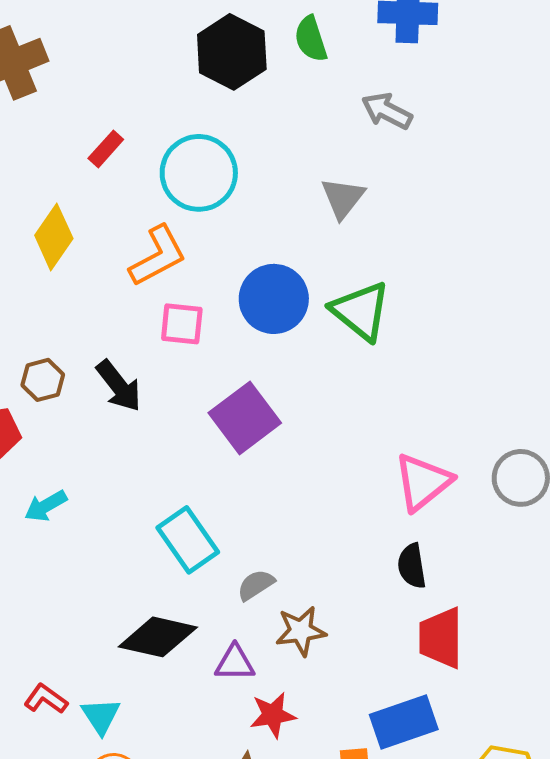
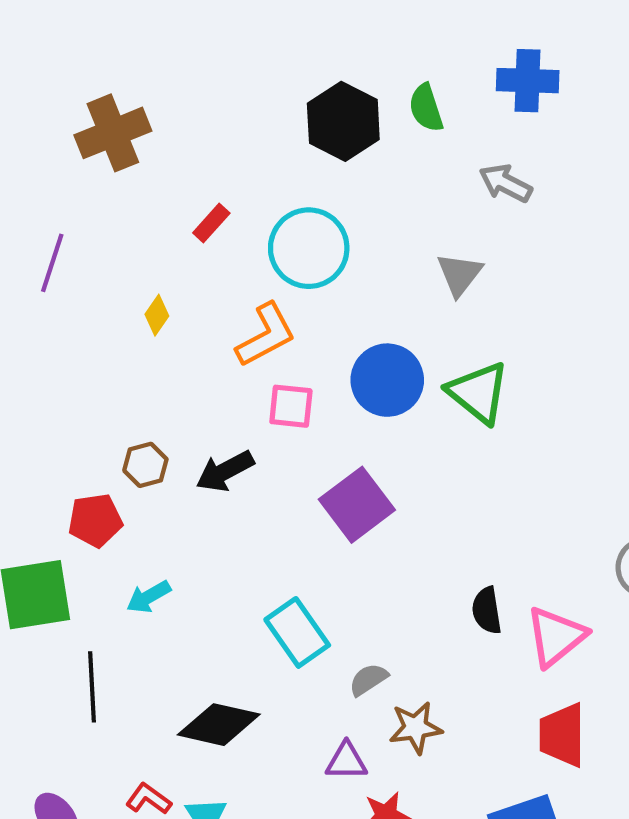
yellow diamond: (54, 237) -> (157, 315), size x0.6
black arrow: (119, 386) -> (225, 471), turned 100
pink triangle: (423, 482) -> (556, 637), moved
black semicircle: (412, 566) -> (487, 610), moved
black diamond: (158, 637) -> (219, 725), moved

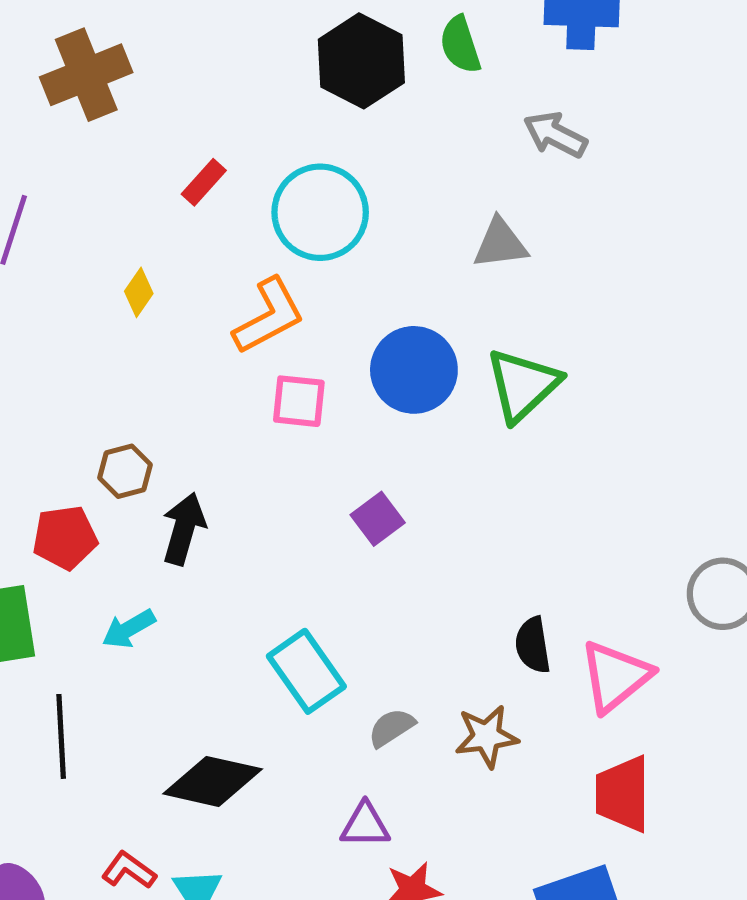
gray triangle: (459, 274) -> (500, 244), turned 45
green triangle: (478, 393) -> (523, 385), turned 38
black arrow: (225, 471) -> (184, 529), moved, turned 134
purple square: (357, 505) -> (378, 519), size x0.6
brown star: (416, 728) -> (486, 736), moved

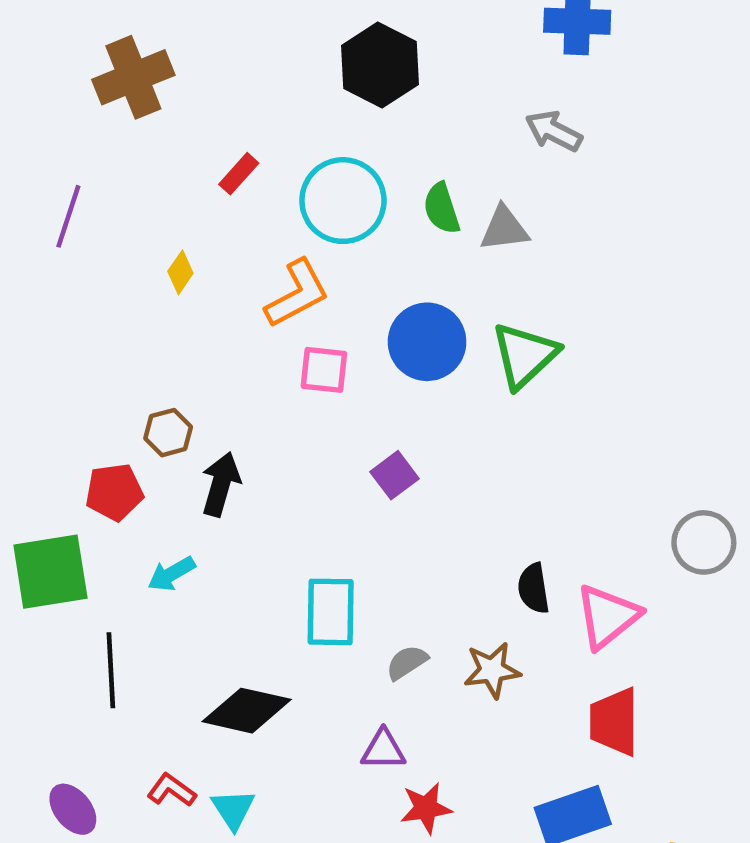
green semicircle: (460, 45) -> (442, 208), moved
cyan rectangle: (306, 671) -> (331, 612), turned 36

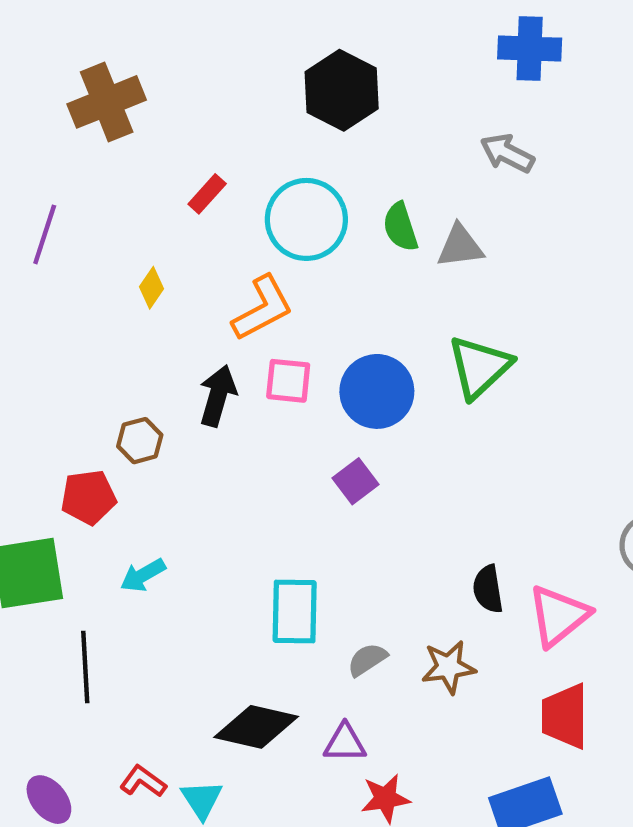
blue circle: (427, 342) -> (377, 391), moved
black arrow: (221, 484) -> (218, 396), moved
black diamond: (247, 711) -> (256, 727), moved

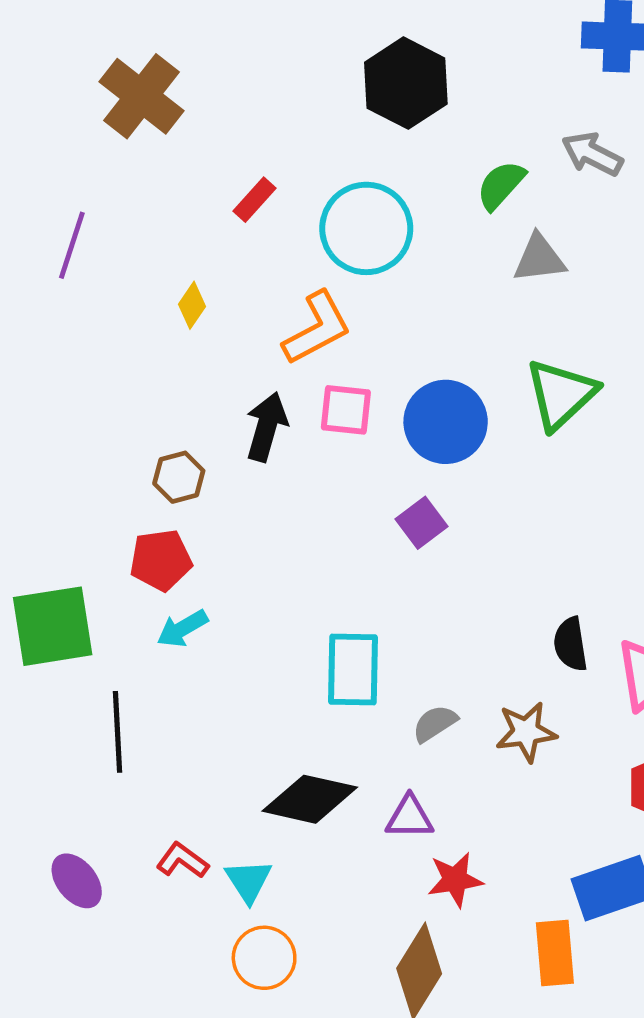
brown cross: (107, 102) -> (142, 96), turned -30
green semicircle: (400, 227) -> (501, 185), moved, turned 60
red pentagon: (88, 497) -> (161, 560), moved

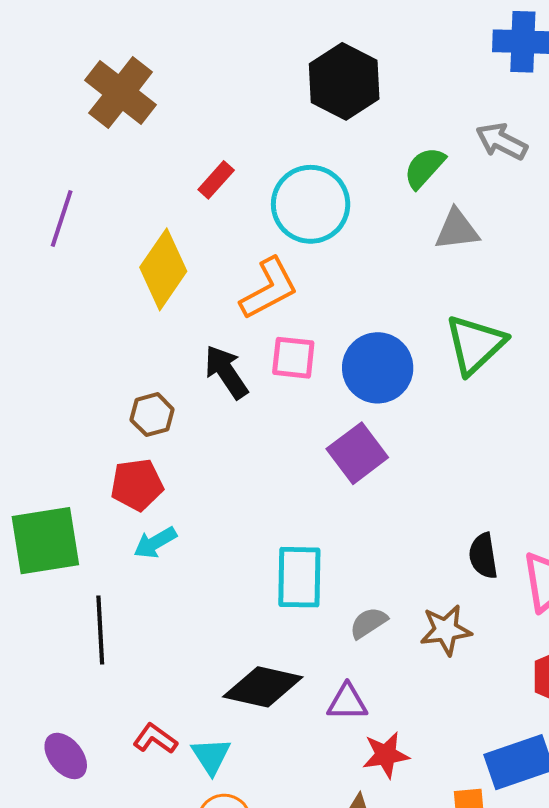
yellow diamond: (192, 305) -> (163, 269), size x2.0
black arrow: (267, 427) -> (226, 372), turned -50
purple square: (422, 523) -> (357, 453), size x1.4

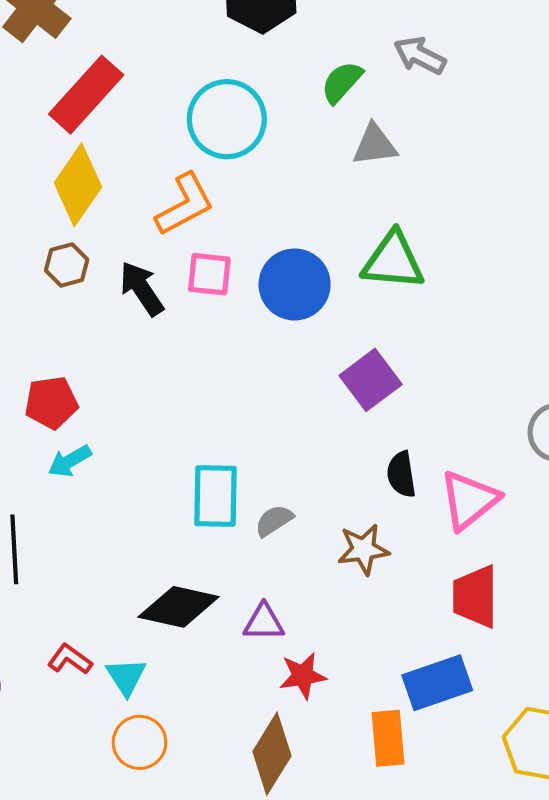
red rectangle: (216, 180) -> (86, 95), moved, size x2.0
green triangle: (475, 344) -> (393, 261), turned 48
brown hexagon: (152, 415) -> (67, 265), moved
purple square: (357, 453) -> (371, 380), moved
gray semicircle: (368, 623) -> (274, 521), moved

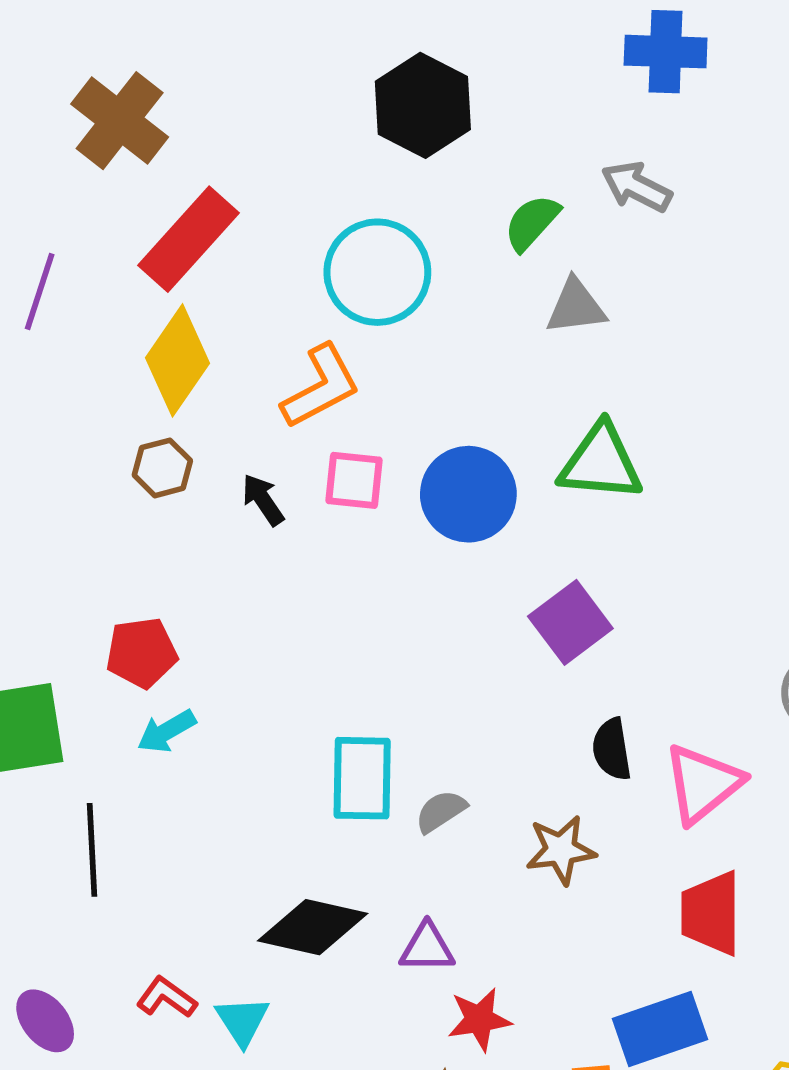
black arrow: (142, 289) -> (263, 500), size x0.7

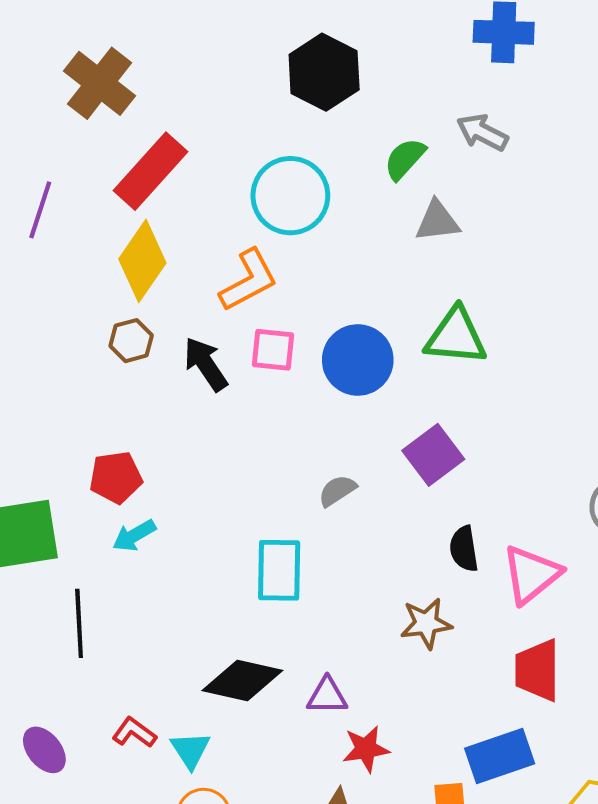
black arrow: (263, 500) -> (206, 364), size x1.4
gray semicircle: (441, 811) -> (337, 491), moved

